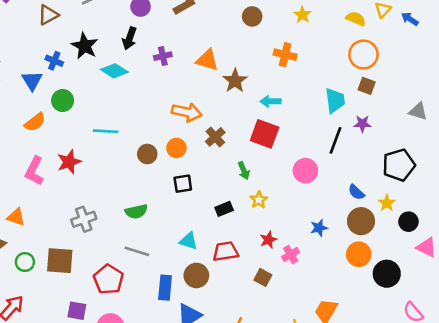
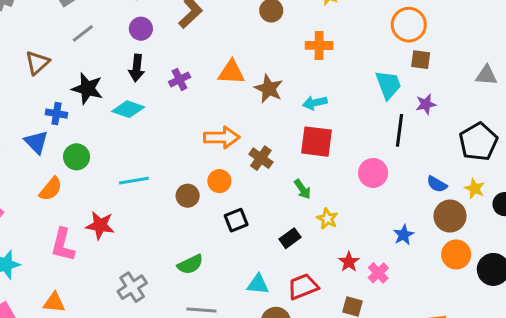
red star: (69, 162) -> (100, 225), turned -30

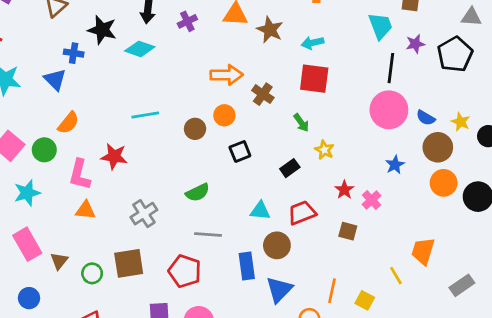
black pentagon: (478, 142) -> (455, 54), moved
green circle: (77, 157) -> (44, 150), moved
pink circle: (373, 173) -> (389, 110), moved, size x1.4
orange triangle: (54, 303) -> (85, 210), moved

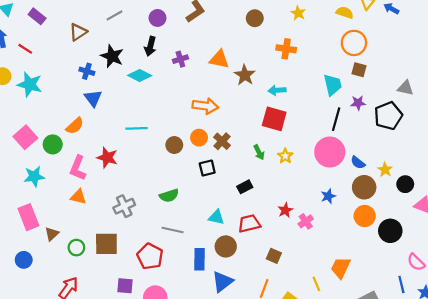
blue triangle: (55, 80) -> (93, 98), moved
brown cross: (263, 94) -> (222, 141), moved
yellow star: (324, 150) -> (285, 156), moved
brown square: (348, 231) -> (274, 256), moved

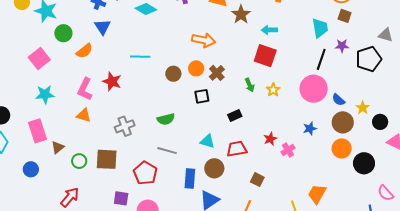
green circle: (53, 144) -> (63, 33), moved

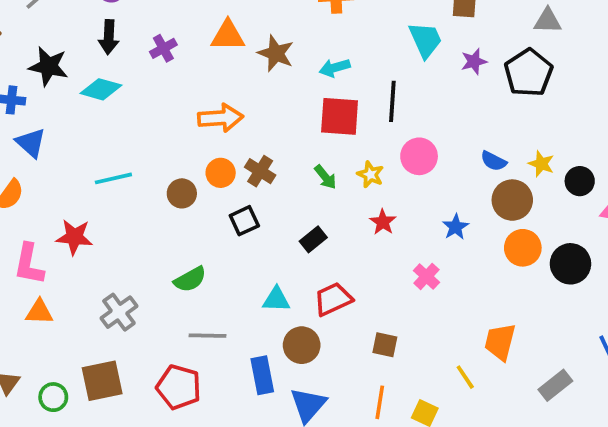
black line: (321, 59) -> (392, 101), moved
pink circle: (314, 89) -> (419, 156), moved, size x0.7
red star: (270, 139) -> (383, 222), moved

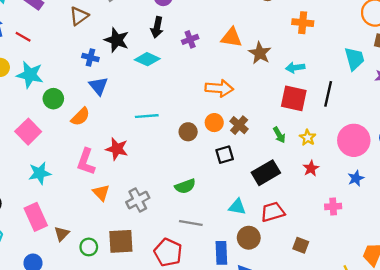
pink circle: (419, 156) -> (354, 140), moved, size x1.4
black rectangle: (313, 239) -> (266, 173), size x1.6
pink cross: (426, 276) -> (333, 206), turned 35
orange triangle: (39, 312) -> (101, 193), moved, turned 36

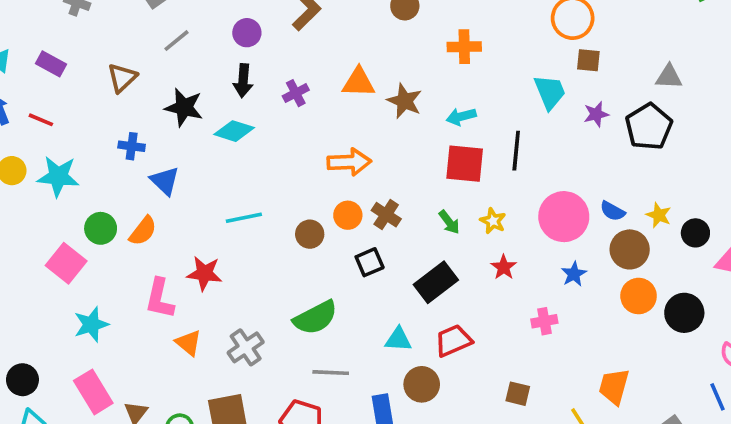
blue cross: (90, 58) -> (132, 146), moved
green circle: (53, 99) -> (101, 228), moved
green semicircle: (185, 186) -> (315, 318), size x1.4
brown square: (301, 245) -> (518, 394), moved

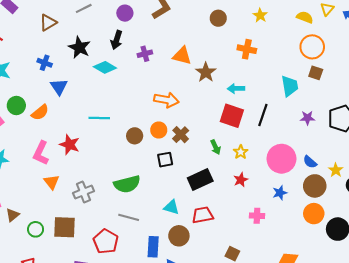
purple star: (596, 114) -> (307, 118), moved

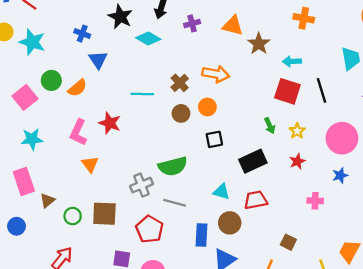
black line: (263, 115) -> (321, 90), turned -35
brown cross: (181, 135) -> (180, 83), moved
gray cross: (83, 192) -> (141, 185), moved

